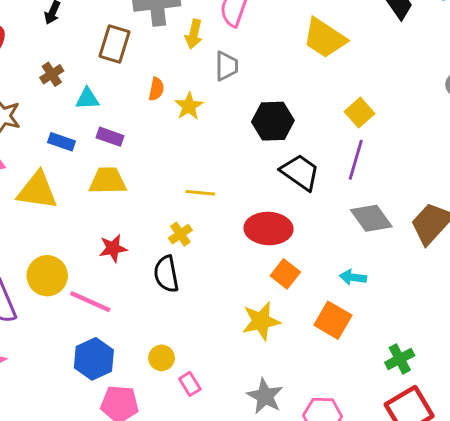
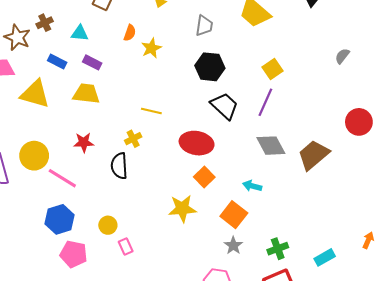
gray trapezoid: (227, 66) -> (204, 26), moved
brown cross: (52, 74) -> (45, 23), moved
gray star: (265, 396) -> (233, 245), moved, size x0.7

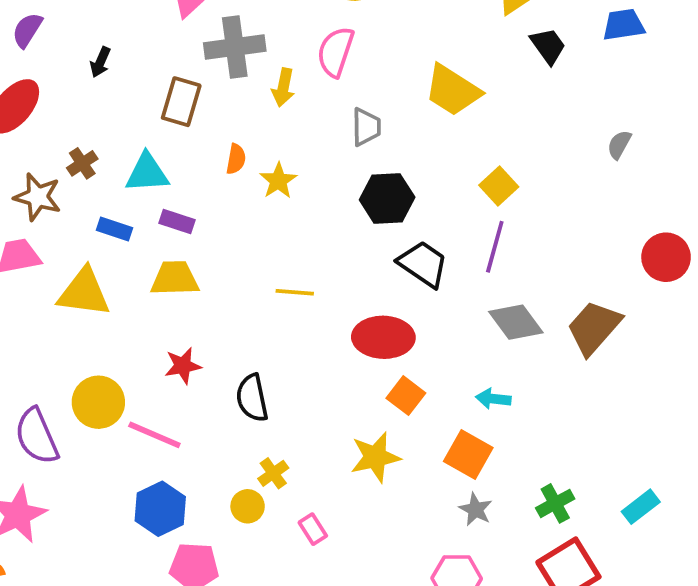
cyan triangle: (80, 33) -> (147, 173), size x1.4
yellow cross: (133, 139) -> (273, 473), moved
pink rectangle: (126, 246) -> (313, 529), moved

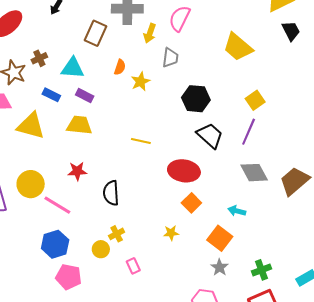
gray trapezoid: (366, 127) -> (170, 58), moved
yellow star: (375, 457) -> (171, 233), size x0.6

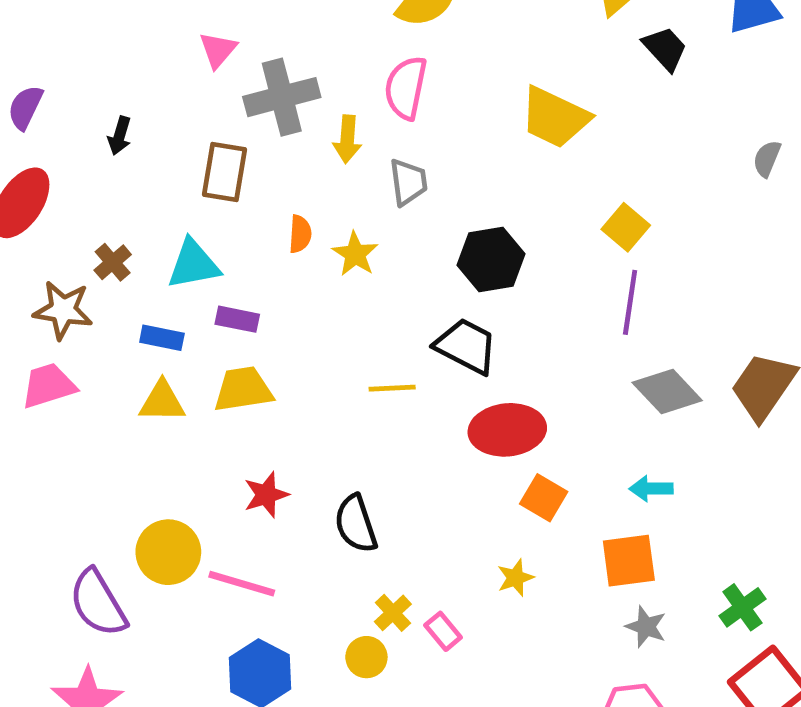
yellow triangle: (31, 126) -> (162, 402), moved, size x0.7
black trapezoid: (210, 135) -> (466, 346), moved
orange square: (220, 238) -> (629, 561), turned -30
pink rectangle: (133, 266) -> (443, 631), moved

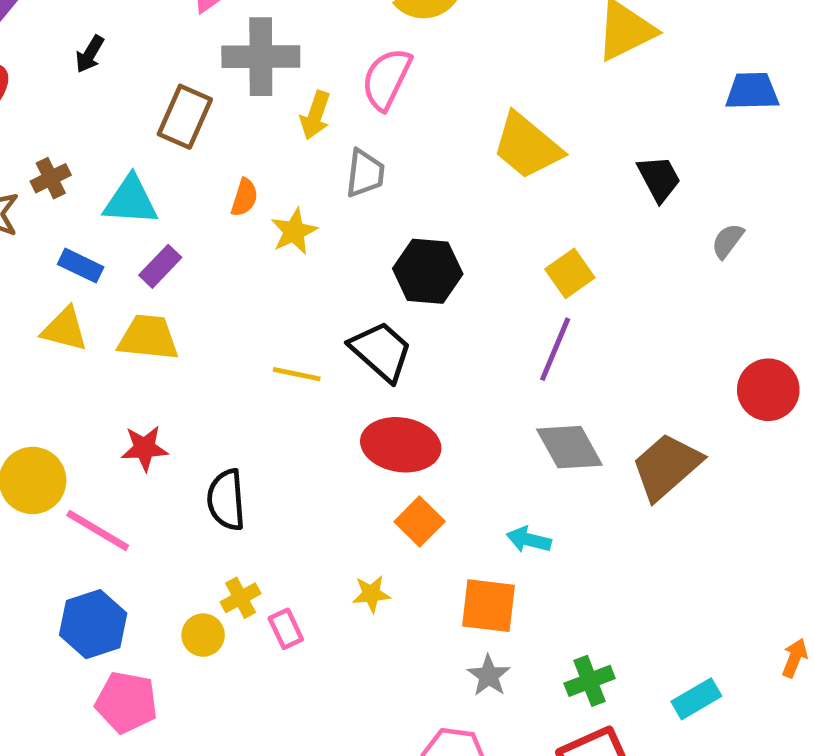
black trapezoid: (665, 49) -> (659, 178), moved
purple rectangle: (237, 319) -> (160, 266), turned -72

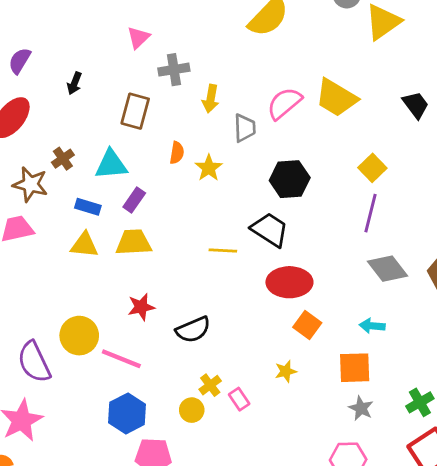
gray cross: (261, 57) -> (174, 70), size x0.7
pink semicircle: (387, 79) -> (284, 103), moved, turned 33
black semicircle: (226, 500) -> (193, 330), turned -100

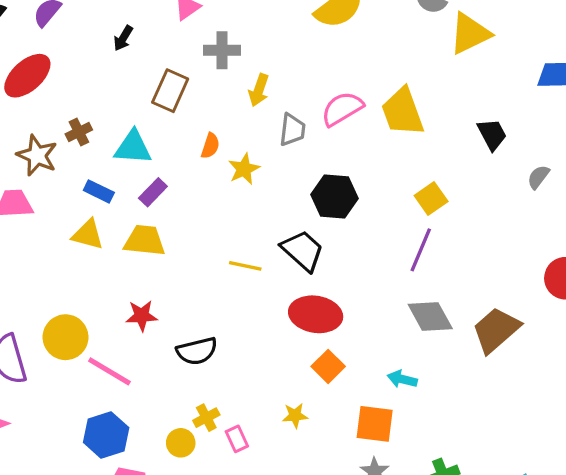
black arrow: (74, 83) -> (123, 38), moved
yellow trapezoid: (336, 98) -> (402, 112), turned 30

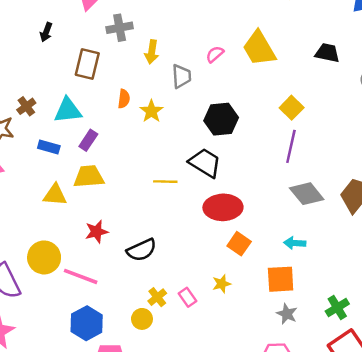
pink semicircle: (342, 109) -> (215, 54), size x0.6
black trapezoid: (492, 134) -> (327, 53), turned -40
yellow triangle: (88, 235) -> (55, 195), moved
pink rectangle: (237, 439) -> (188, 297), moved

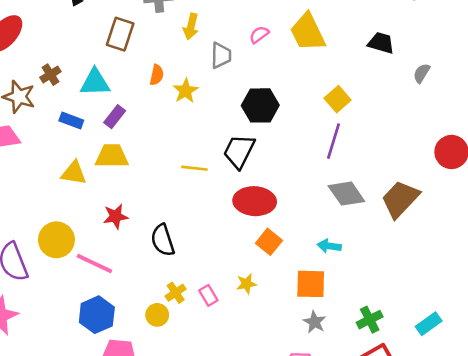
black trapezoid: (205, 163) -> (239, 151), turned -100
black semicircle: (142, 250) -> (163, 240), turned 92

